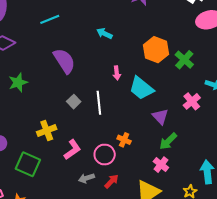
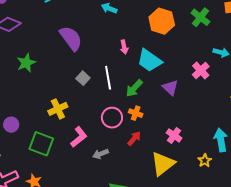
green cross: (184, 60) -> (200, 17), moved
green arrow: (168, 141) -> (134, 88), moved
pink L-shape: (72, 150) -> (79, 137), moved
pink circle: (105, 155) -> (112, 118), moved
red arrow: (112, 181) -> (134, 138), moved

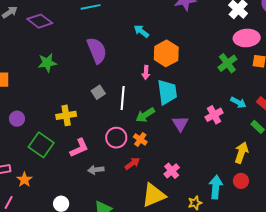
orange hexagon: (162, 21) -> (166, 53), moved
cyan trapezoid: (150, 61) -> (167, 92), turned -148

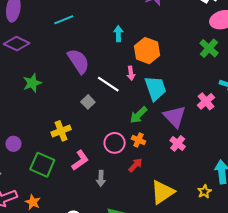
cyan arrow: (141, 31) -> (118, 34), turned 63
white line: (123, 98) -> (108, 84), moved, turned -50
purple triangle: (180, 124) -> (175, 117), size x1.4
gray arrow: (96, 170) -> (101, 178), turned -70
pink cross: (172, 171) -> (178, 143), moved

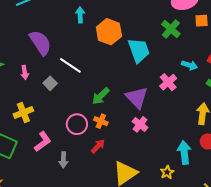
pink arrow: (131, 73) -> (25, 72), moved
cyan trapezoid: (155, 88) -> (139, 50), moved

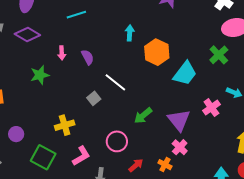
purple semicircle: (40, 43) -> (88, 57), size x0.6
cyan trapezoid: (139, 50) -> (185, 73), turned 52
pink arrow: (25, 72) -> (62, 53), moved
orange cross: (101, 121) -> (165, 165), moved

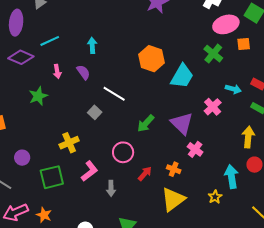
cyan line: (76, 15) -> (50, 41), moved
cyan arrow: (130, 33) -> (92, 45), moved
pink cross: (180, 147) -> (195, 149), moved
green square: (43, 157) -> (52, 177), turned -35

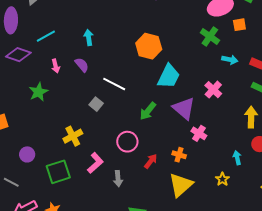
cyan trapezoid: (182, 76) -> (169, 76), moved
cyan arrow: (233, 89) -> (230, 60), moved
cyan arrow: (231, 176) -> (237, 158), size x0.6

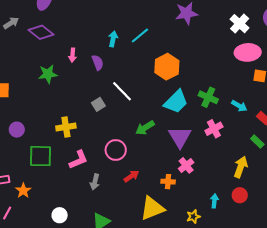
cyan line: (46, 36) -> (140, 35), moved, turned -30
green cross: (210, 36) -> (208, 97), moved, turned -30
orange cross: (179, 155) -> (168, 182), moved, turned -32

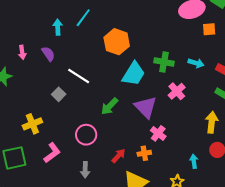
red arrow: (131, 176) -> (118, 156), moved
gray arrow: (95, 182) -> (85, 170), moved

